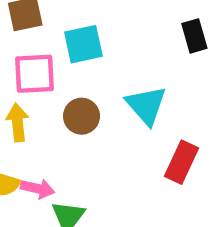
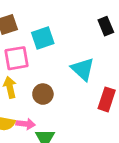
brown circle: (82, 116) -> (43, 94), moved

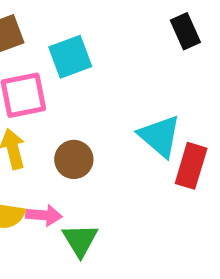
cyan triangle: (83, 69) -> (160, 136), moved

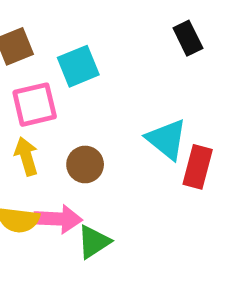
pink arrow: (44, 215) -> (58, 219), size x1.4
green triangle: (80, 240) -> (94, 242), turned 30

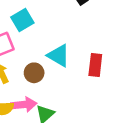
cyan triangle: (167, 139) -> (59, 56), moved

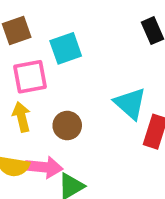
cyan triangle: (59, 56) -> (130, 103), moved

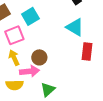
cyan triangle: (130, 103) -> (75, 27), moved
pink arrow: (44, 167) -> (29, 71), moved

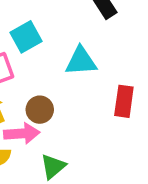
cyan triangle: (75, 27) -> (81, 61), moved, turned -36

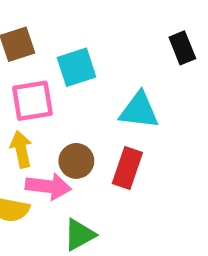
red rectangle: (124, 101) -> (127, 168), moved

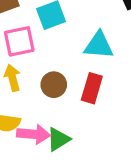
pink arrow: (48, 186) -> (34, 134), moved

